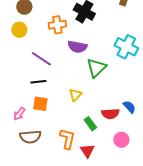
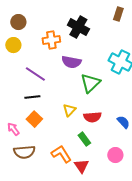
orange square: (40, 104) -> (34, 119), turned 35
pink arrow: (19, 114) -> (13, 129), turned 104
red semicircle: (110, 114) -> (92, 117), moved
orange L-shape: (67, 139) -> (61, 154), turned -45

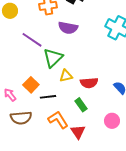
green triangle: (90, 83) -> (53, 58), moved
black line: (32, 97) -> (48, 97), moved
yellow triangle: (69, 110) -> (66, 76), turned 32

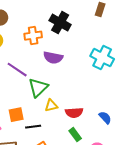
orange square: (31, 85) -> (16, 115), turned 35
green rectangle: (81, 105) -> (75, 135), moved

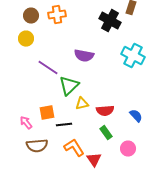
black cross: (60, 23) -> (110, 21), moved
orange cross: (33, 36) -> (57, 15), moved

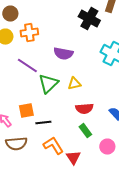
orange cross: (57, 15) -> (29, 33), moved
yellow triangle: (82, 104) -> (74, 84), moved

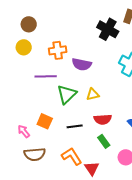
orange cross: (29, 33) -> (58, 50), moved
purple line: (27, 66) -> (46, 76), turned -35
orange square: (26, 111) -> (45, 121), turned 35
black line: (43, 123) -> (75, 126), moved

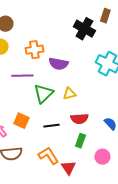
green rectangle: (104, 141) -> (80, 141), turned 56

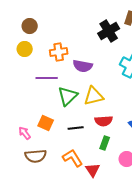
black cross: (84, 29) -> (109, 31), turned 30
yellow triangle: (69, 94) -> (94, 96), size x1.5

